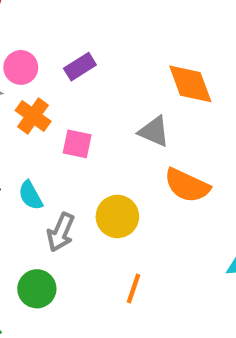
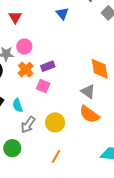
purple rectangle: (80, 67) -> (48, 66), moved
gray triangle: (154, 131) -> (88, 91), moved

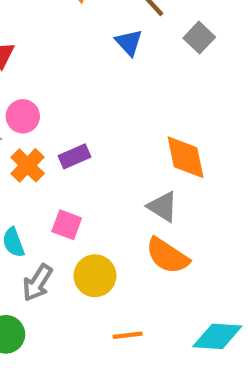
blue triangle: (62, 14) -> (129, 43), moved
pink square: (43, 86) -> (67, 225), moved
orange line: (56, 156) -> (128, 335), moved, turned 56

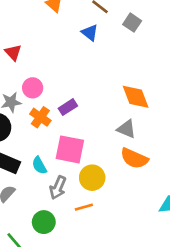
pink square: (67, 225) -> (70, 149), size x1.6
orange line: (128, 335) -> (84, 207), moved

